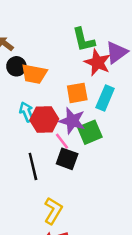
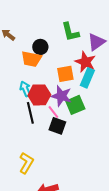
red star: (97, 63) -> (85, 62), moved
black circle: (16, 66) -> (40, 47), moved
black line: (33, 166) -> (30, 113), moved
yellow L-shape: (53, 211) -> (26, 163), moved

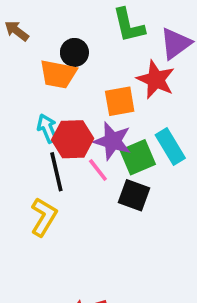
cyan rectangle: (87, 78) -> (170, 146), moved, turned -54
black square: (57, 126) -> (134, 195), moved
yellow L-shape: (26, 163) -> (44, 217), moved

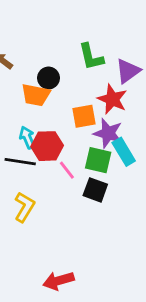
purple star: (112, 141) -> (108, 133), moved
green square: (138, 157) -> (98, 160), turned 36
black line: (56, 172) -> (20, 162), moved, turned -68

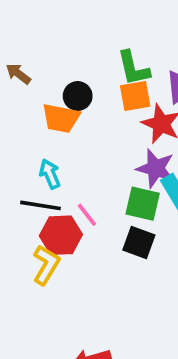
orange square: (84, 116) -> (135, 96), moved
red hexagon: (47, 146) -> (61, 235), moved
pink line: (67, 170) -> (87, 215), moved

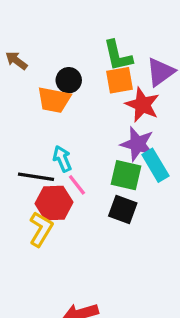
cyan arrow: (50, 174) -> (62, 159), moved

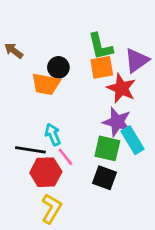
yellow L-shape: (41, 229) -> (51, 209), moved

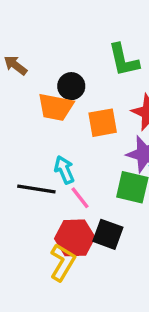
orange square: (102, 67) -> (103, 123), moved
red hexagon: (46, 172) -> (75, 238), moved
black square: (105, 178) -> (108, 234), moved

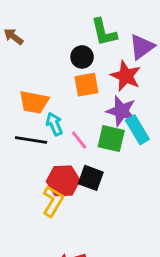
black circle: (71, 86) -> (82, 57), moved
orange trapezoid: (56, 107) -> (34, 102), moved
pink line: (80, 198) -> (79, 140), moved

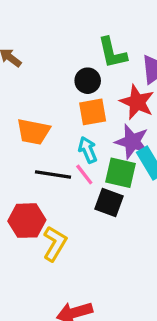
cyan arrow: (54, 124) -> (88, 150), moved
black line: (31, 140) -> (53, 174), moved
black square: (91, 178) -> (109, 202), moved
red hexagon: (63, 181) -> (27, 221), moved

